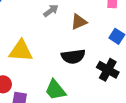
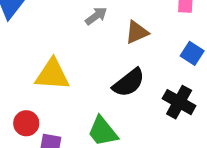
black semicircle: (73, 56) -> (129, 83), turned -30

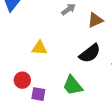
yellow triangle: (52, 74) -> (39, 48), size x0.7

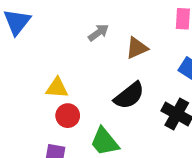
red circle: (22, 80) -> (68, 116), moved

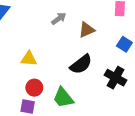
red circle: (68, 116) -> (34, 88), moved

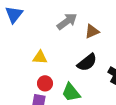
gray arrow: (59, 19) -> (67, 21), size x1.5

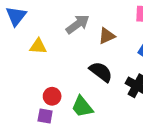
yellow triangle: (40, 57) -> (38, 46), moved
black semicircle: (87, 62) -> (101, 72), turned -105

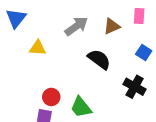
brown triangle: (107, 36) -> (112, 26), moved
black semicircle: (101, 72) -> (99, 59), moved

